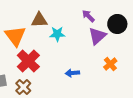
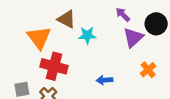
brown triangle: (39, 20) -> (67, 19), turned 30
red cross: (28, 61) -> (54, 66), turned -30

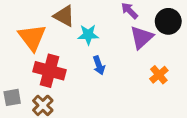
blue arrow: (104, 80) -> (99, 65), moved, turned -105

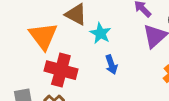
cyan star: (88, 35) -> (100, 33), turned 30

